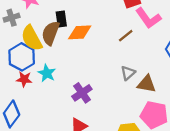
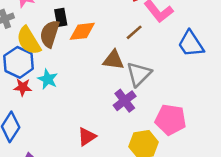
gray triangle: (128, 73) -> (139, 74), size x1.5
brown triangle: (147, 84) -> (113, 60), moved
purple cross: (82, 93) -> (125, 101), moved

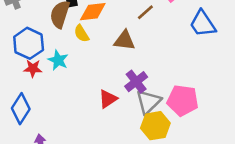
yellow semicircle: (29, 41) -> (81, 34), moved, size x0.6
gray triangle: (139, 74) -> (148, 102), moved
red triangle: (87, 137) -> (108, 99), moved

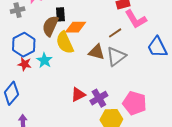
yellow semicircle: (81, 34) -> (65, 43), size x1.6
purple cross: (136, 82) -> (99, 98), moved
gray triangle: (148, 102) -> (116, 56), moved

